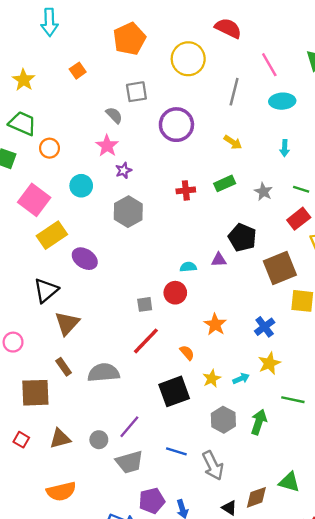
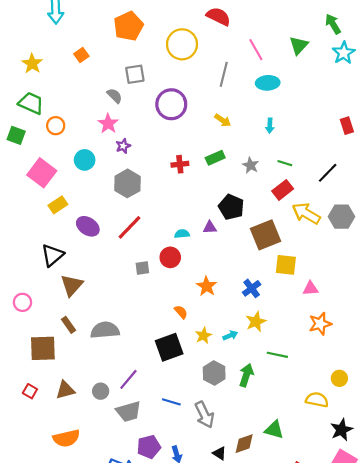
yellow rectangle: (52, 235) -> (58, 205), size x0.7
red line: (146, 341) -> (130, 227), moved

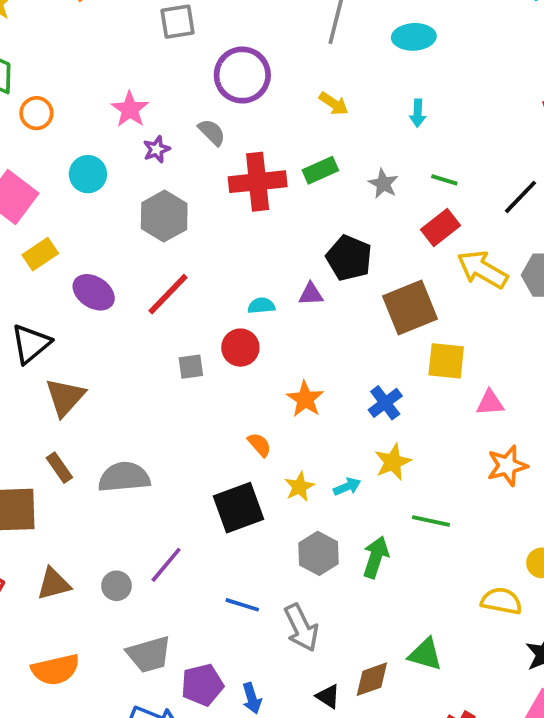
gray semicircle: (115, 96) -> (212, 132), moved
red cross: (180, 164) -> (258, 182), size x1.8
gray trapezoid: (128, 412) -> (149, 654), moved

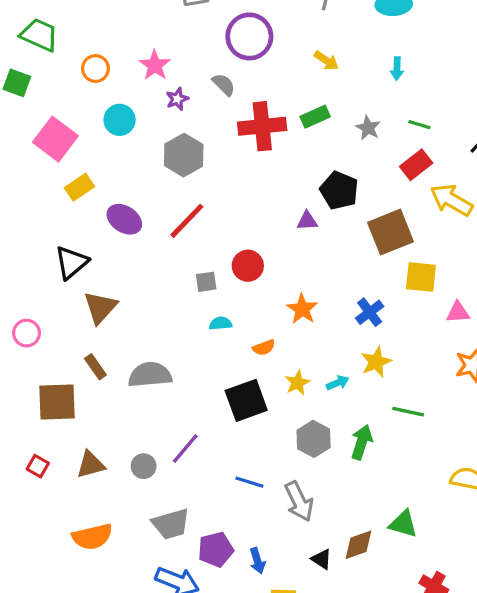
orange circle: (36, 113) -> (95, 69), moved
cyan semicircle: (261, 306) -> (221, 323), moved
orange semicircle: (259, 445) -> (264, 348), turned 110

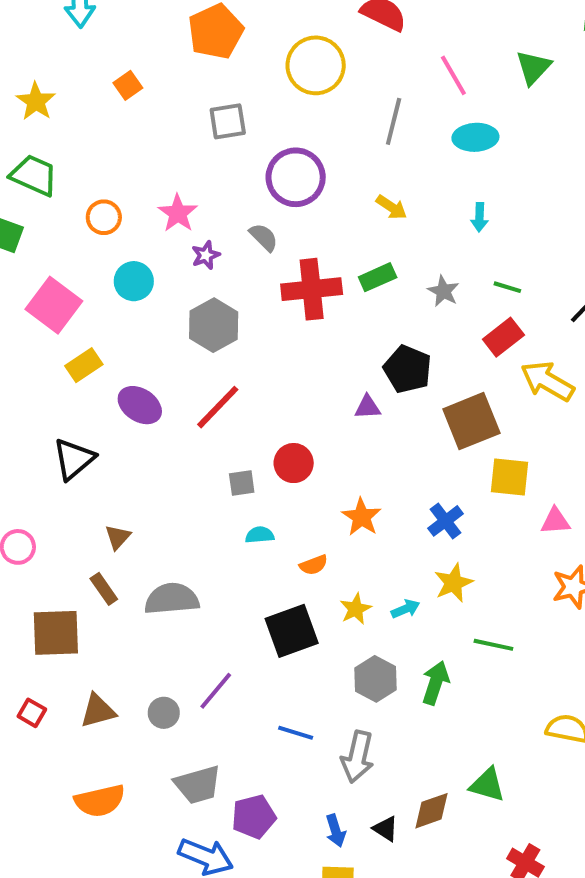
brown triangle: (100, 307) -> (118, 537), moved, size x0.6
gray arrow: (299, 501) -> (358, 757), turned 39
blue arrow: (257, 561) -> (336, 831), moved

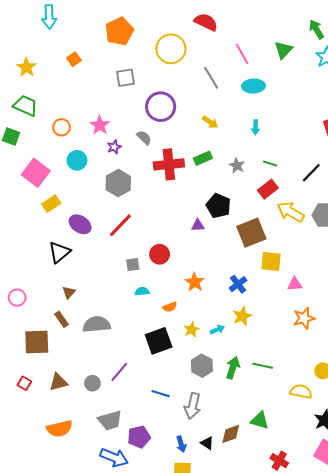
gray line: (394, 121) -> (211, 78), turned -45
black triangle: (74, 459) -> (59, 252), moved
green line: (493, 645) -> (263, 366), moved

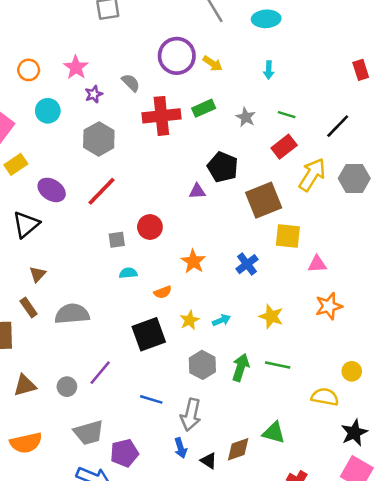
purple circle: (161, 107) -> (177, 56), moved
yellow arrow: (291, 212) -> (312, 175), turned 92
yellow star: (242, 316) -> (271, 316), moved, turned -30
blue arrow: (181, 444) -> (181, 448), moved

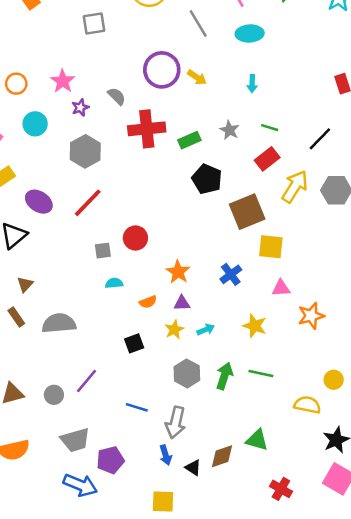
green rectangle: (204, 108) -> (189, 140), moved
purple triangle: (197, 191) -> (182, 303), moved
pink triangle: (317, 264) -> (281, 288), moved
black square: (149, 334) -> (134, 343), size x0.6

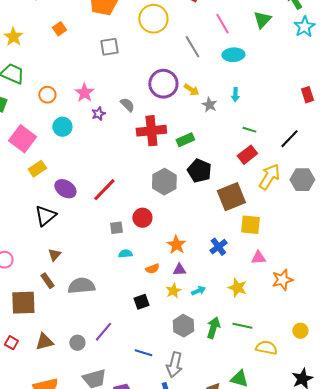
gray star: (230, 130) -> (209, 105), moved
gray hexagon: (85, 151) -> (164, 182), moved
yellow semicircle: (307, 405) -> (266, 348), moved

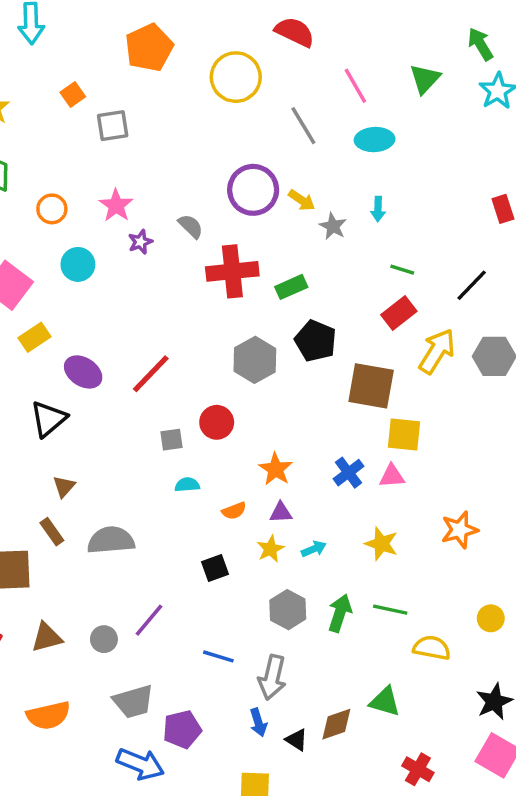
gray square: (109, 47) -> (113, 126), moved
brown square: (231, 197) -> (371, 386), turned 32
pink triangle: (258, 258) -> (392, 476), moved

